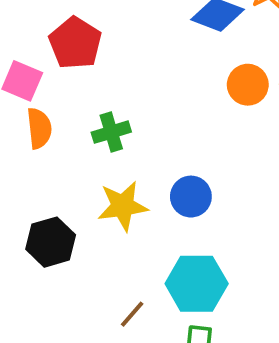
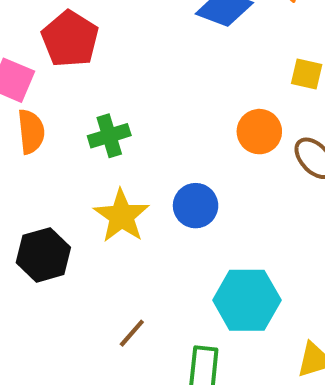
orange circle: (248, 85) -> (259, 132), moved
yellow star: (123, 206) -> (122, 216), turned -30
cyan hexagon: (197, 284) -> (247, 300), moved

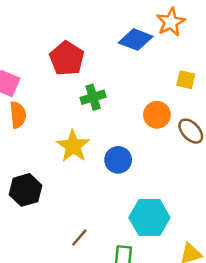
red pentagon: (70, 39) -> (67, 58), moved
green cross: (109, 136) -> (93, 97), moved
yellow star: (122, 216) -> (73, 146), moved

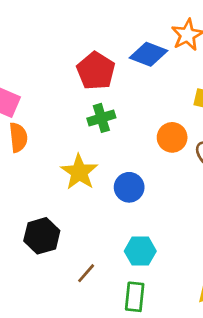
red pentagon: (67, 58) -> (96, 71), moved
black hexagon: (25, 190) -> (42, 236), moved
cyan hexagon: (149, 218) -> (140, 251), moved, size x0.7

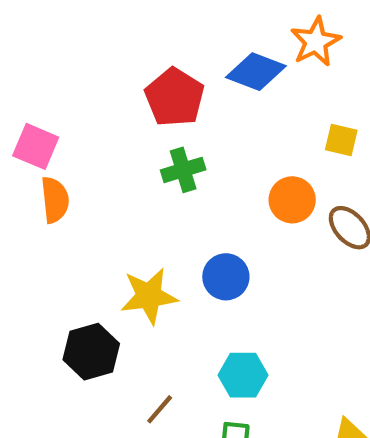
yellow star: (79, 172) -> (149, 296), moved, turned 30

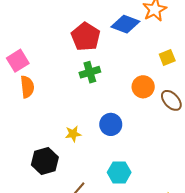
yellow square: (341, 140) -> (167, 58), turned -35
pink square: (36, 146) -> (18, 61), turned 35
yellow star: (149, 296) -> (73, 134), size x0.6

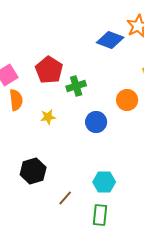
red pentagon: (86, 37) -> (49, 70), moved
blue circle: (111, 124) -> (96, 122), moved
yellow star: (73, 134) -> (48, 117), moved

